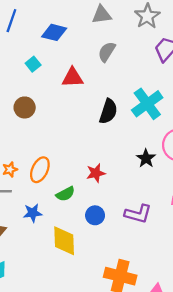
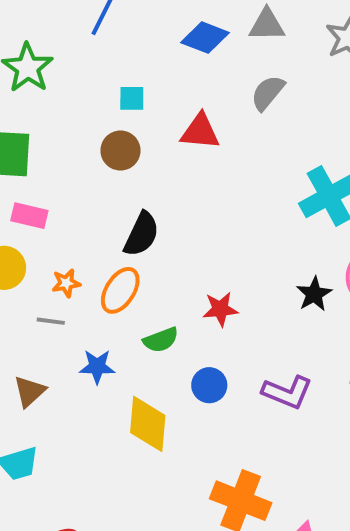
blue diamond: (54, 32) -> (205, 38), moved
cyan square: (33, 64) -> (132, 98), turned 32
brown circle: (25, 107) -> (120, 151), moved
black semicircle: (108, 111) -> (141, 234), moved

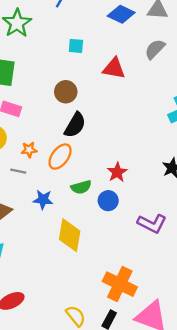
brown circle: (120, 151) -> (66, 92), moved
red star: (220, 309) -> (117, 172), turned -30
blue circle: (209, 385) -> (108, 201), moved

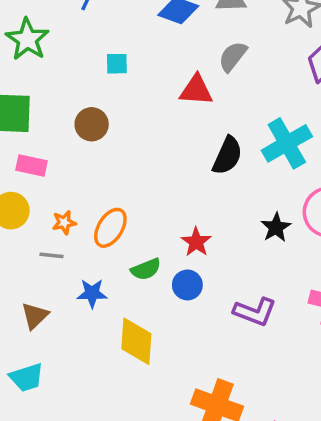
red triangle: (114, 68) -> (196, 90), moved
brown circle: (66, 92) -> (92, 124), moved
black semicircle: (75, 125) -> (227, 156), moved

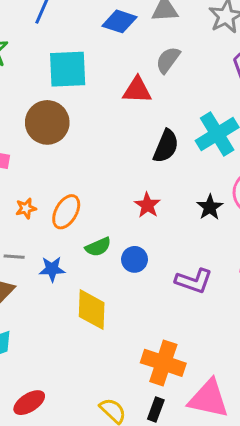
cyan square: (117, 64) -> (68, 69), size x2.0
brown circle: (92, 124) -> (47, 122), size x1.5
red star: (196, 242) -> (147, 205), moved
gray line: (52, 255) -> (14, 257), moved

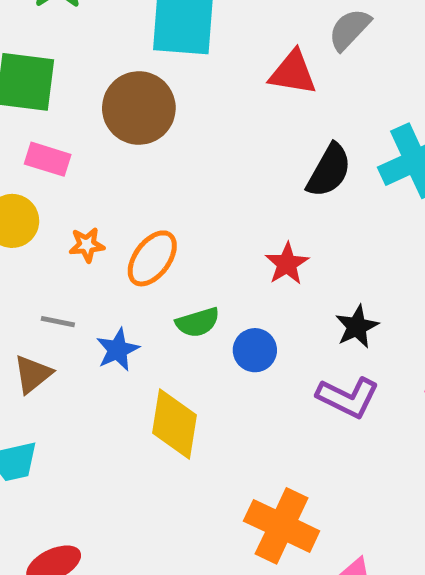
black star: (210, 207) -> (357, 327), moved
blue star: (52, 269) -> (118, 350), turned -30

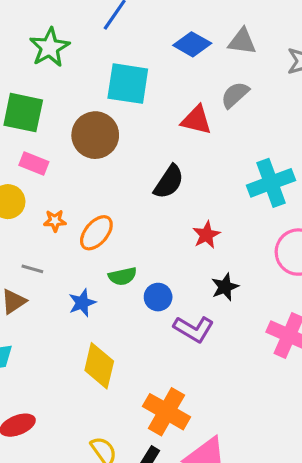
black semicircle: (329, 170) -> (169, 182), moved
red star: (287, 264) -> (206, 235), moved
blue star: (118, 350) -> (82, 303), moved
purple L-shape: (348, 397) -> (194, 329), moved
yellow diamond: (175, 424) -> (99, 366), moved

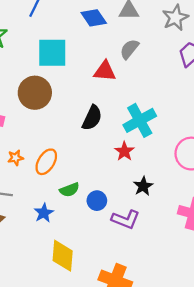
blue diamond: (192, 44) -> (94, 18), turned 35
cyan cross: (271, 183) -> (140, 120), moved

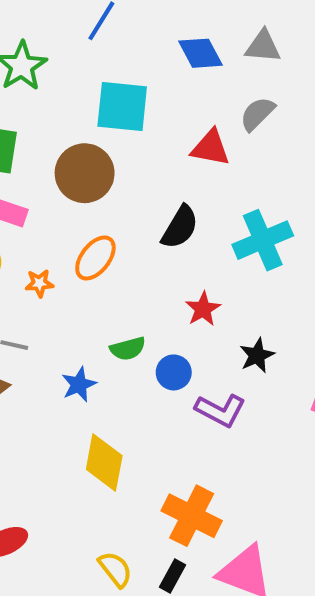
red star: (124, 151) -> (203, 309), moved
orange ellipse: (46, 162) -> (95, 258), moved

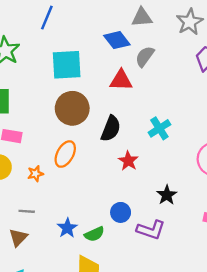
blue diamond: (201, 53) -> (117, 40), moved
brown circle: (85, 173) -> (72, 108), moved
cyan cross: (263, 240) -> (159, 128), size x0.7
red star: (203, 309) -> (128, 161), moved
green semicircle: (128, 349) -> (94, 234), moved

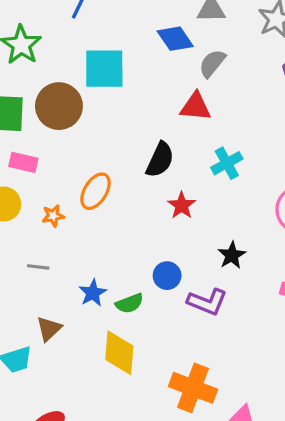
red triangle: (121, 80) -> (196, 107), moved
brown circle: (72, 108) -> (59, 106), moved
brown triangle: (18, 237) -> (49, 329), moved

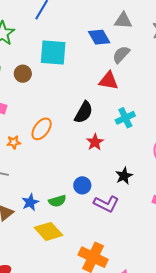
brown circle: (59, 106) -> (23, 74), size x0.6
blue star: (93, 293) -> (30, 202), moved
yellow diamond: (119, 353) -> (48, 231), turned -52

